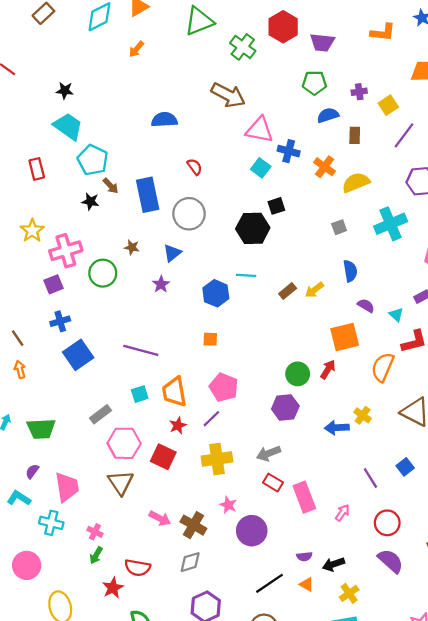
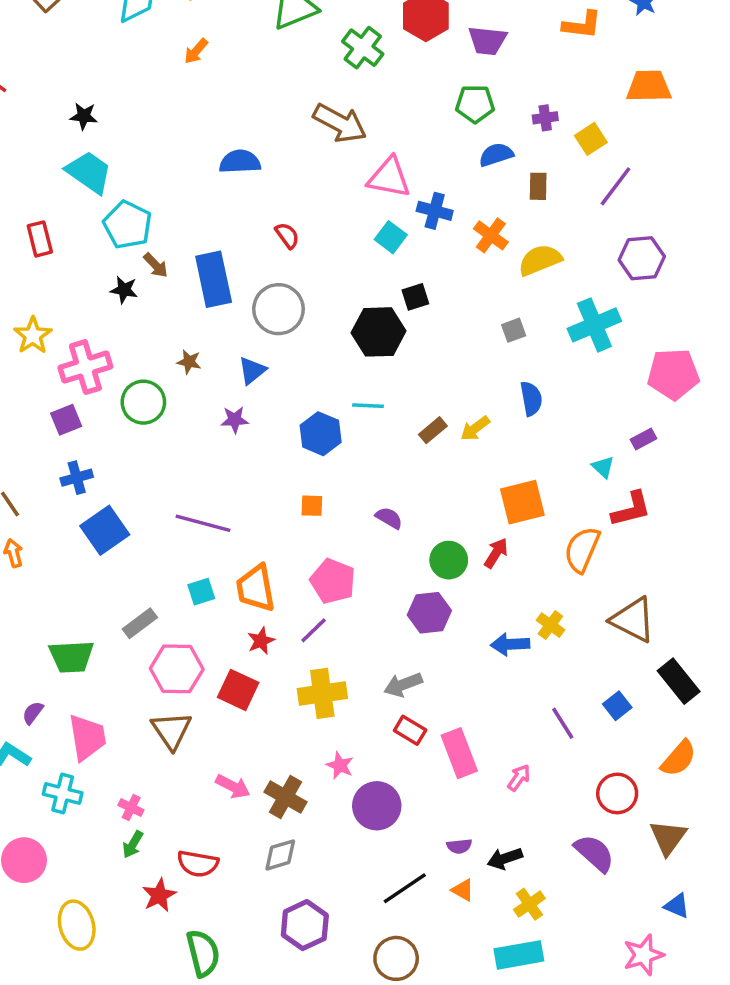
purple star: (161, 284) -> (235, 420), turned 30
purple semicircle: (366, 306) -> (389, 518), moved
green trapezoid: (41, 429) -> (71, 657), moved
red circle: (387, 523) -> (617, 793), moved

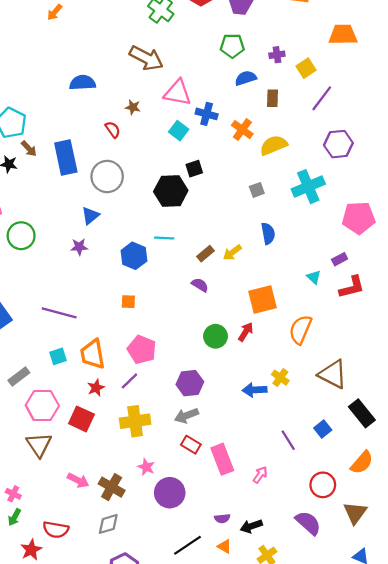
brown star: (189, 362) -> (133, 107), moved
red L-shape: (631, 509) -> (352, 287), moved
purple semicircle: (389, 518) -> (200, 285), moved
purple hexagon: (429, 613) -> (190, 383), moved

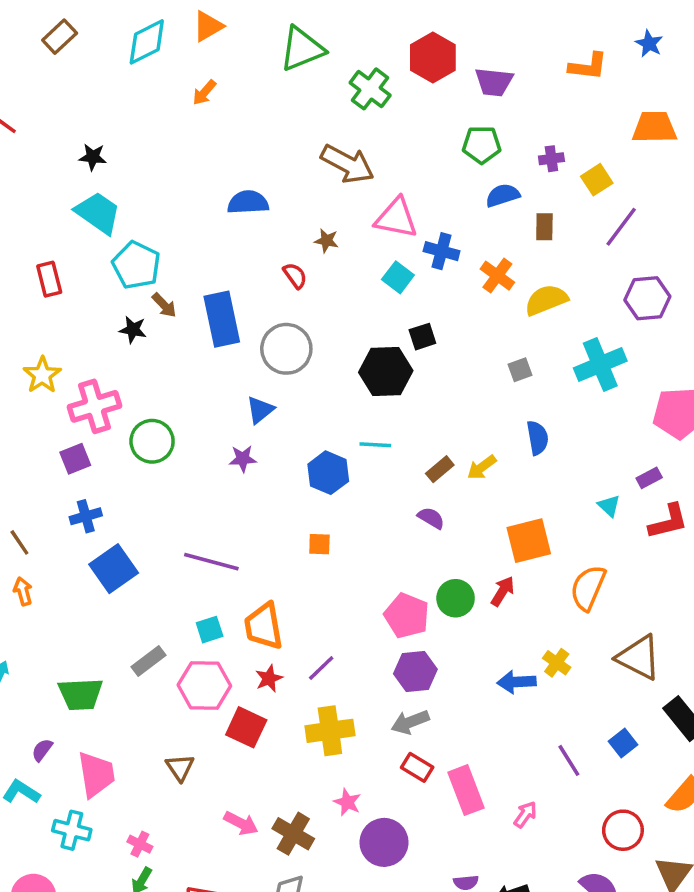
pink pentagon: (142, 350) -> (407, 616), moved
pink hexagon: (42, 406) -> (204, 685), moved
brown triangle: (39, 445) -> (180, 767), size x0.7

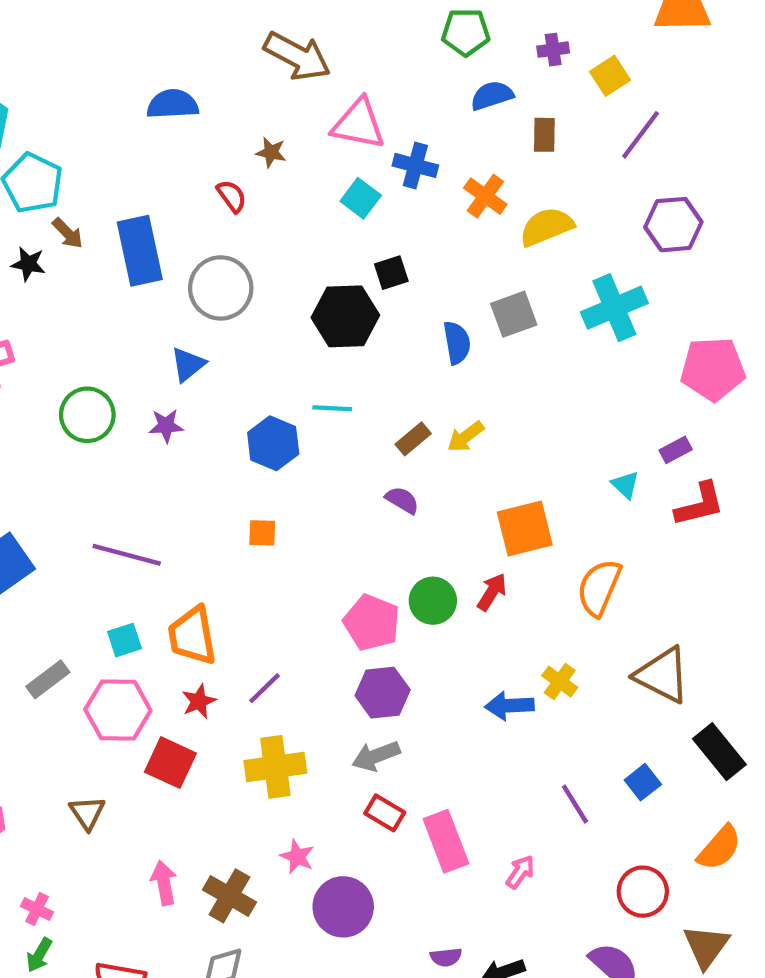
gray square: (520, 370) -> (514, 314), size x1.5
blue semicircle: (537, 438) -> (457, 343), moved
green circle: (152, 441) -> (87, 415), moved
pink arrow: (241, 823) -> (164, 883), turned -128

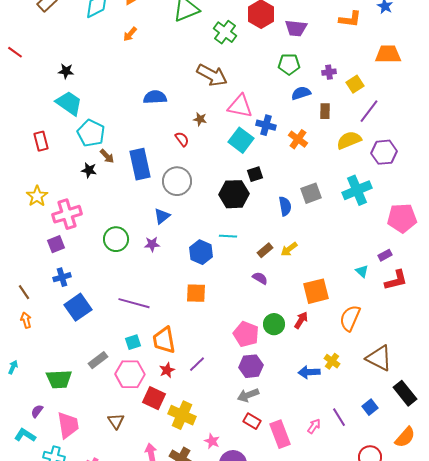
cyan square: (361, 198) -> (241, 140), size x1.4
yellow semicircle: (547, 227) -> (349, 140), moved
orange square: (262, 533) -> (196, 293), size x1.5
yellow cross: (275, 767) -> (182, 415), moved, turned 32
pink arrow: (520, 872) -> (314, 426), moved

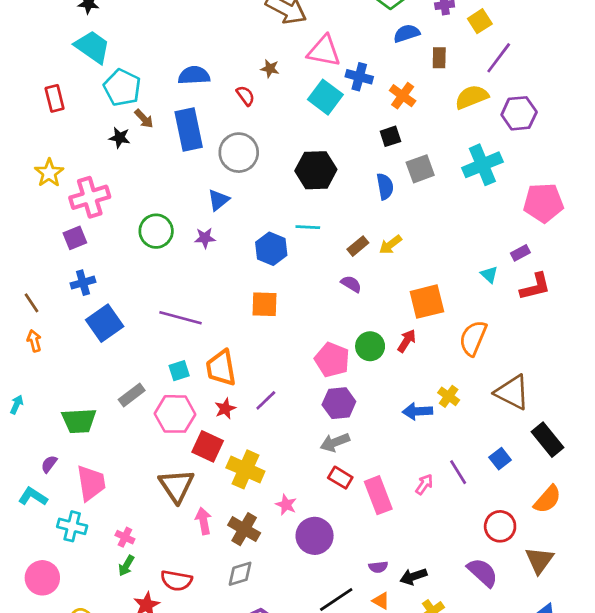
blue semicircle: (155, 97) -> (194, 75), moved
black square: (255, 174) -> (390, 136), moved
brown triangle: (116, 421) -> (176, 486), moved, size x1.6

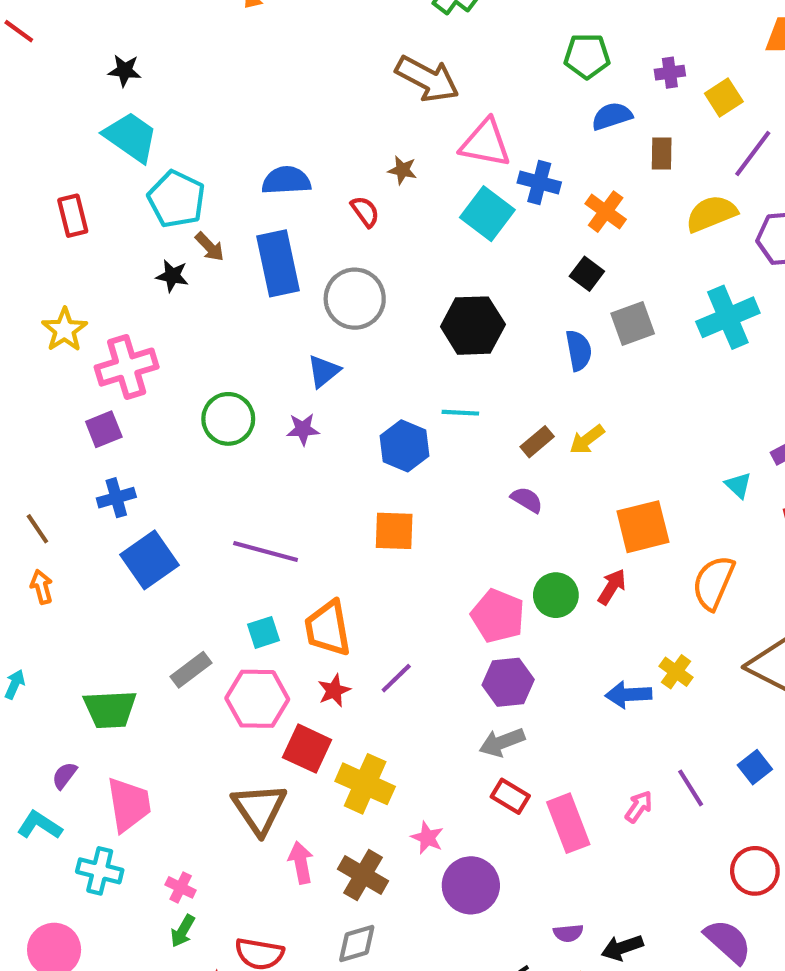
black square: (390, 136) -> (587, 274), turned -35

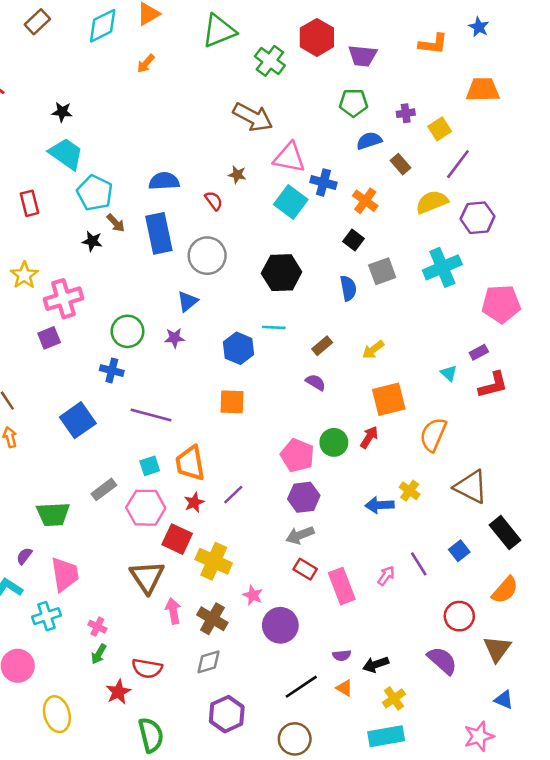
brown rectangle: (662, 153) -> (400, 164), turned -42
yellow arrow: (587, 440) -> (373, 350), moved
blue cross: (116, 498) -> (112, 371), moved, turned 30
cyan cross: (100, 871) -> (46, 616), turned -32

